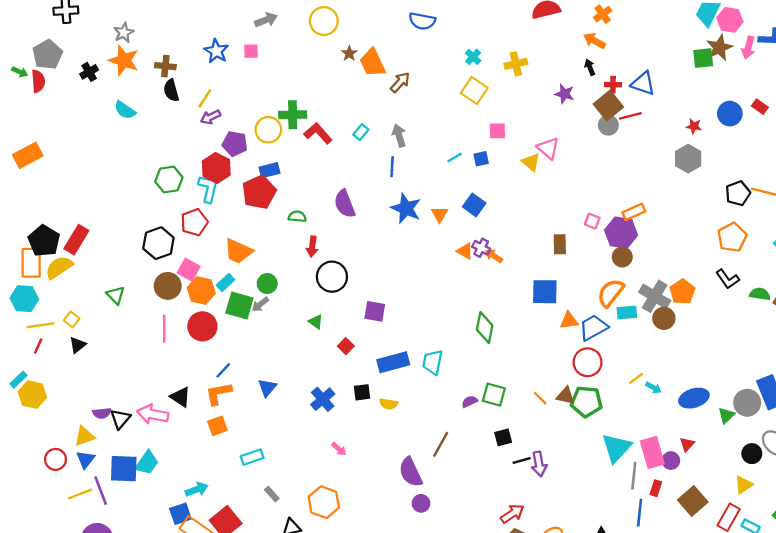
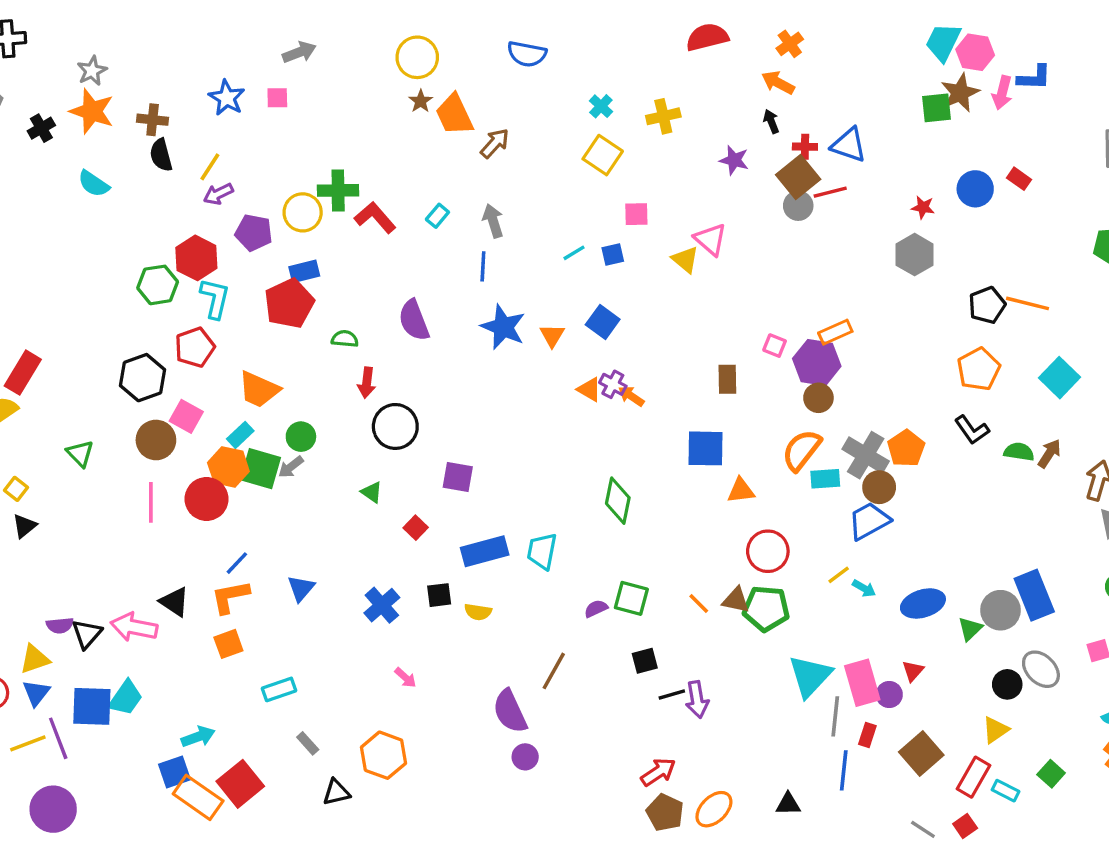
yellow circle: (324, 21) -> (417, 57), moved
red hexagon: (216, 168) -> (196, 258), moved
orange hexagon: (201, 291) -> (228, 467), moved
blue trapezoid: (593, 328) -> (869, 521), moved

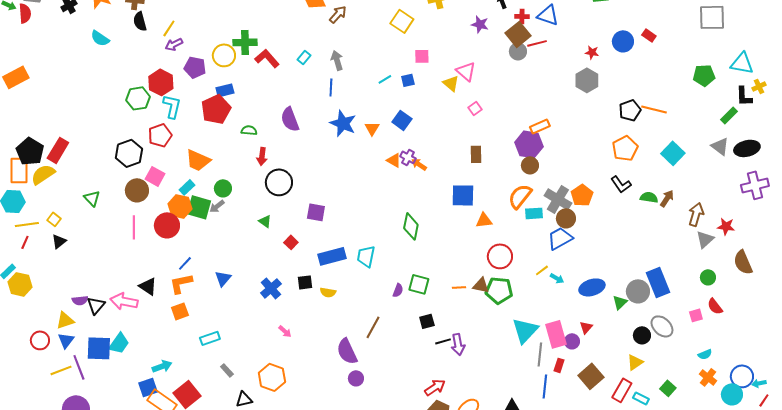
pink square: (775, 346) -> (475, 108), moved, turned 32
orange line: (699, 603) -> (459, 287), turned -48
purple semicircle: (596, 609) -> (398, 290), turned 136

